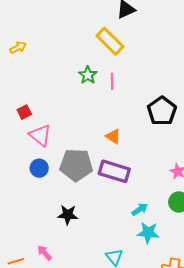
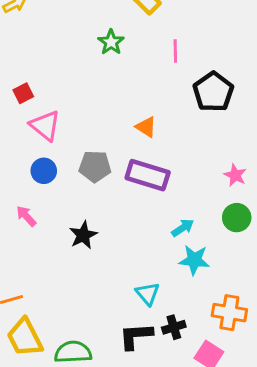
pink line: (112, 81) -> (175, 51), moved
gray pentagon: (76, 165) -> (95, 166), size x0.7
black star: (68, 215) -> (83, 235), turned -30
pink arrow: (44, 253) -> (26, 216), moved

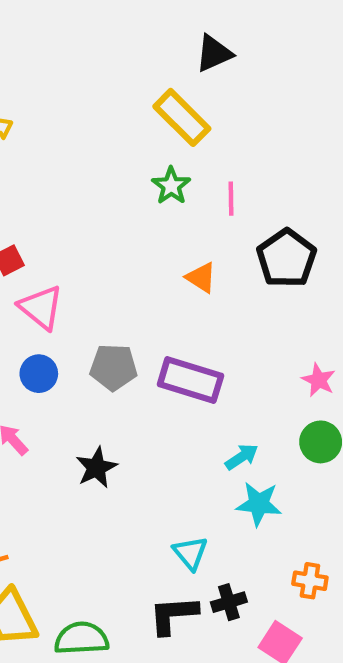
green star: (111, 42) -> (171, 186), moved
orange triangle: (146, 127) -> (201, 278), moved
orange cross: (229, 313) -> (310, 581), size x0.7

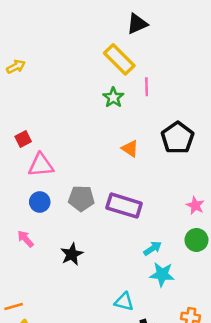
pink line: (231, 199) -> (147, 87), moved
pink triangle: (41, 307) -> (41, 165), turned -44
cyan triangle: (190, 553) -> (124, 302), turned -36

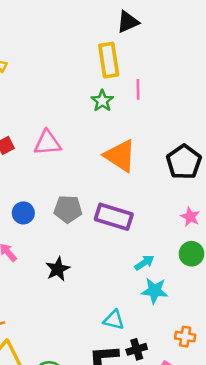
yellow rectangle: (119, 59) -> (109, 60), turned 36
black pentagon: (177, 138) -> (184, 162), moved
orange triangle: (130, 149) -> (120, 156), size x1.8
pink triangle: (41, 165) -> (48, 143), moved

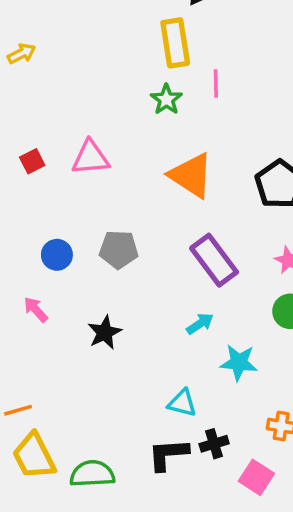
purple rectangle: (114, 217) -> (214, 260), moved, turned 36
cyan arrow: (144, 263) -> (200, 324), moved

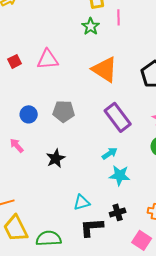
cyan star: (239, 363) -> (120, 175), moved
cyan triangle: (182, 403) -> (82, 202), moved, turned -30
black cross: (214, 444) -> (118, 212), moved

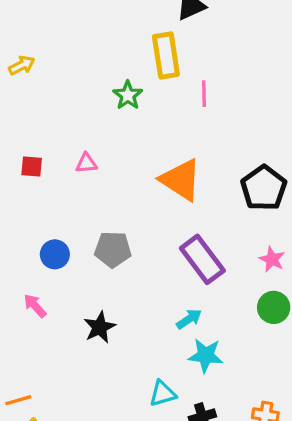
green star: (91, 26) -> (128, 95), moved
pink triangle: (48, 59) -> (86, 163), size x0.6
red square: (15, 61) -> (32, 167), turned 32
cyan triangle: (82, 202) -> (163, 394), moved

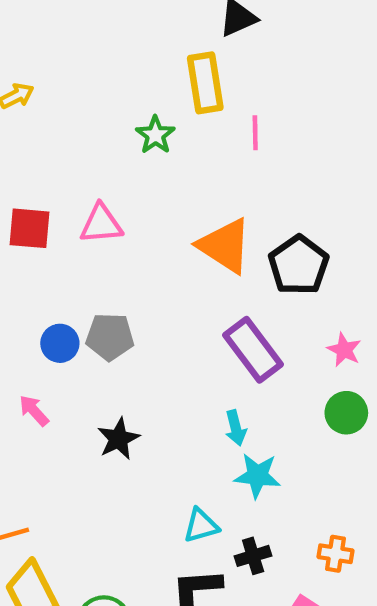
pink triangle: (86, 163) -> (101, 224), size x1.5
red square: (32, 167) -> (30, 228), size x1.5
black pentagon: (264, 188) -> (299, 265), moved
gray pentagon: (113, 249) -> (110, 337), moved
cyan arrow: (189, 319) -> (236, 428), turned 110

